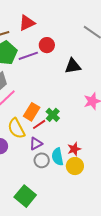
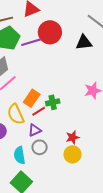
red circle: (47, 45) -> (50, 32), size x1.5
black triangle: (73, 66) -> (84, 42), moved
green cross: (53, 115) -> (53, 102), turned 32
cyan semicircle: (58, 157) -> (19, 155), moved

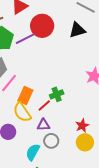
orange rectangle: (32, 98) -> (25, 96), moved
purple triangle: (35, 130) -> (43, 125), turned 32
cyan semicircle: (19, 155) -> (33, 152), turned 48

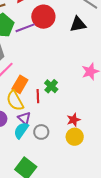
green cross: (57, 94) -> (51, 86), turned -32
red line: (44, 106) -> (38, 96), turned -56
purple triangle: (43, 125) -> (24, 118), moved, turned 40
cyan semicircle: (33, 152) -> (21, 130), moved

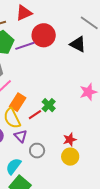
black triangle: (78, 24) -> (78, 44), turned 36
red line: (38, 96) -> (35, 115), turned 56
cyan semicircle: (21, 130) -> (13, 166), moved

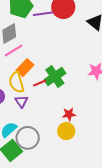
green cross: (49, 105) -> (55, 76), size x1.5
gray circle: (37, 151) -> (28, 138), moved, size x1.5

